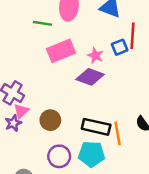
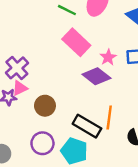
pink rectangle: (61, 51) -> (76, 42), turned 48
orange line: (118, 133) -> (109, 118), moved

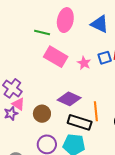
purple diamond: (96, 76) -> (69, 99), moved
pink triangle: (20, 88) -> (18, 104), turned -48

